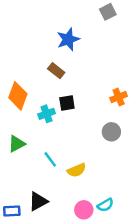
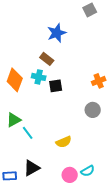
cyan cross: (47, 114) -> (39, 77), moved, turned 32
cyan line: (50, 159) -> (28, 133), moved

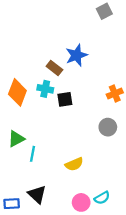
blue star: (57, 33) -> (77, 55), moved
cyan line: (28, 133) -> (32, 154), turned 48
black triangle: (32, 168) -> (37, 194), turned -48

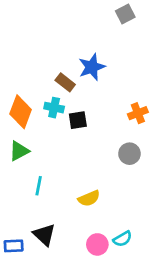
green triangle: (16, 139) -> (19, 151), moved

